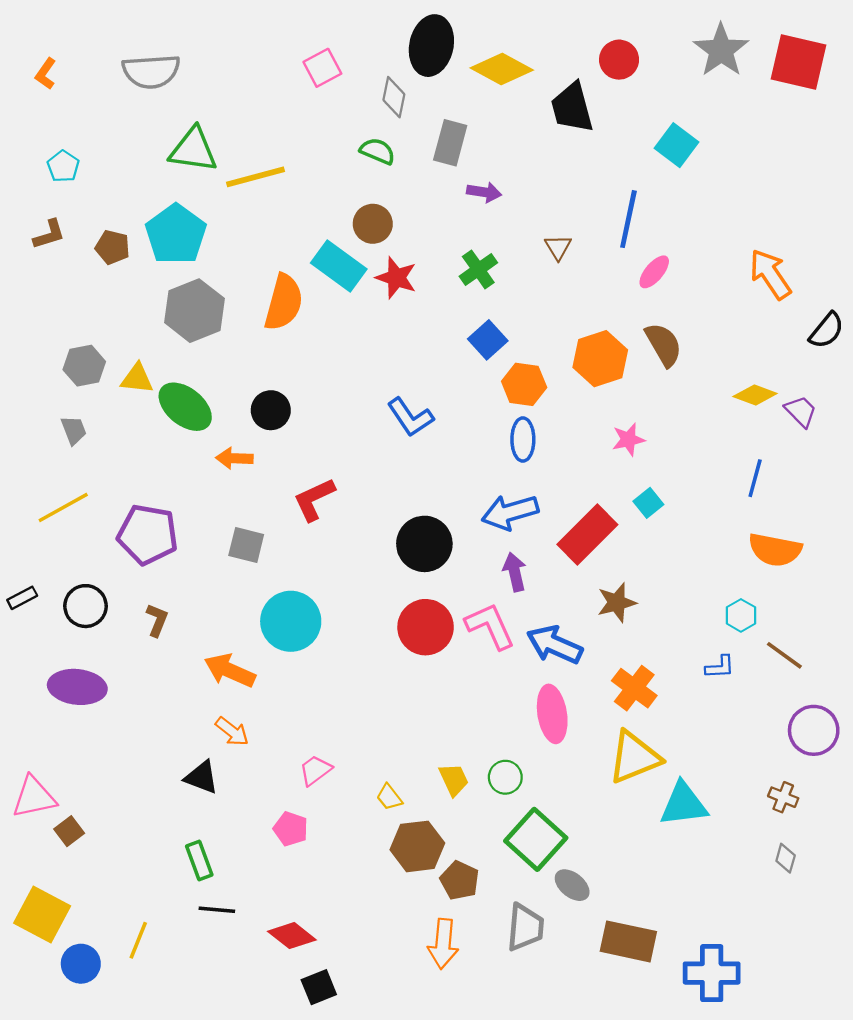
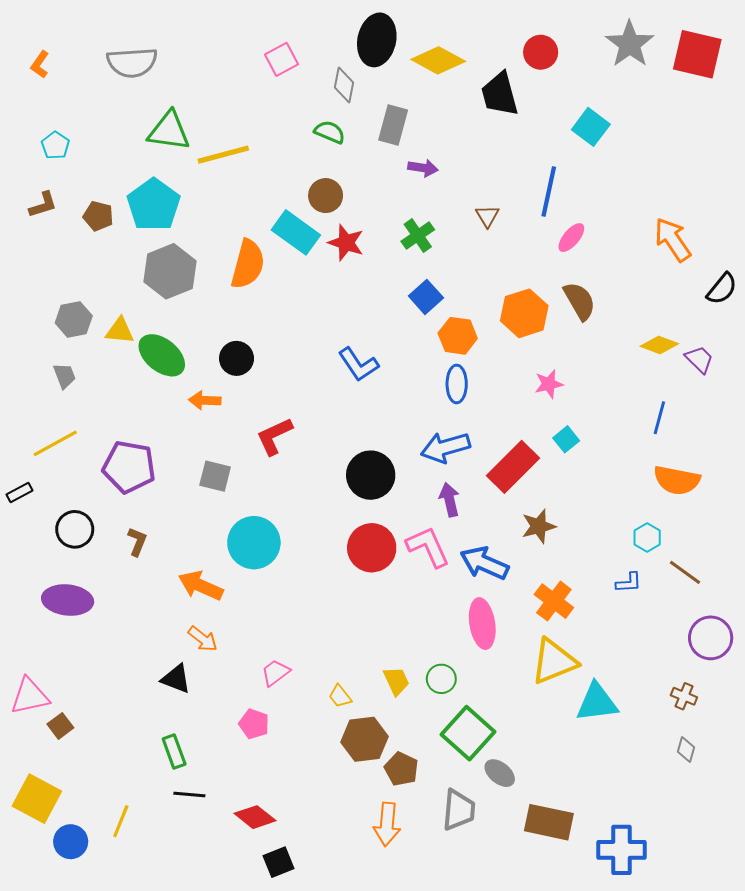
black rectangle: (22, 598) -> (19, 492), moved

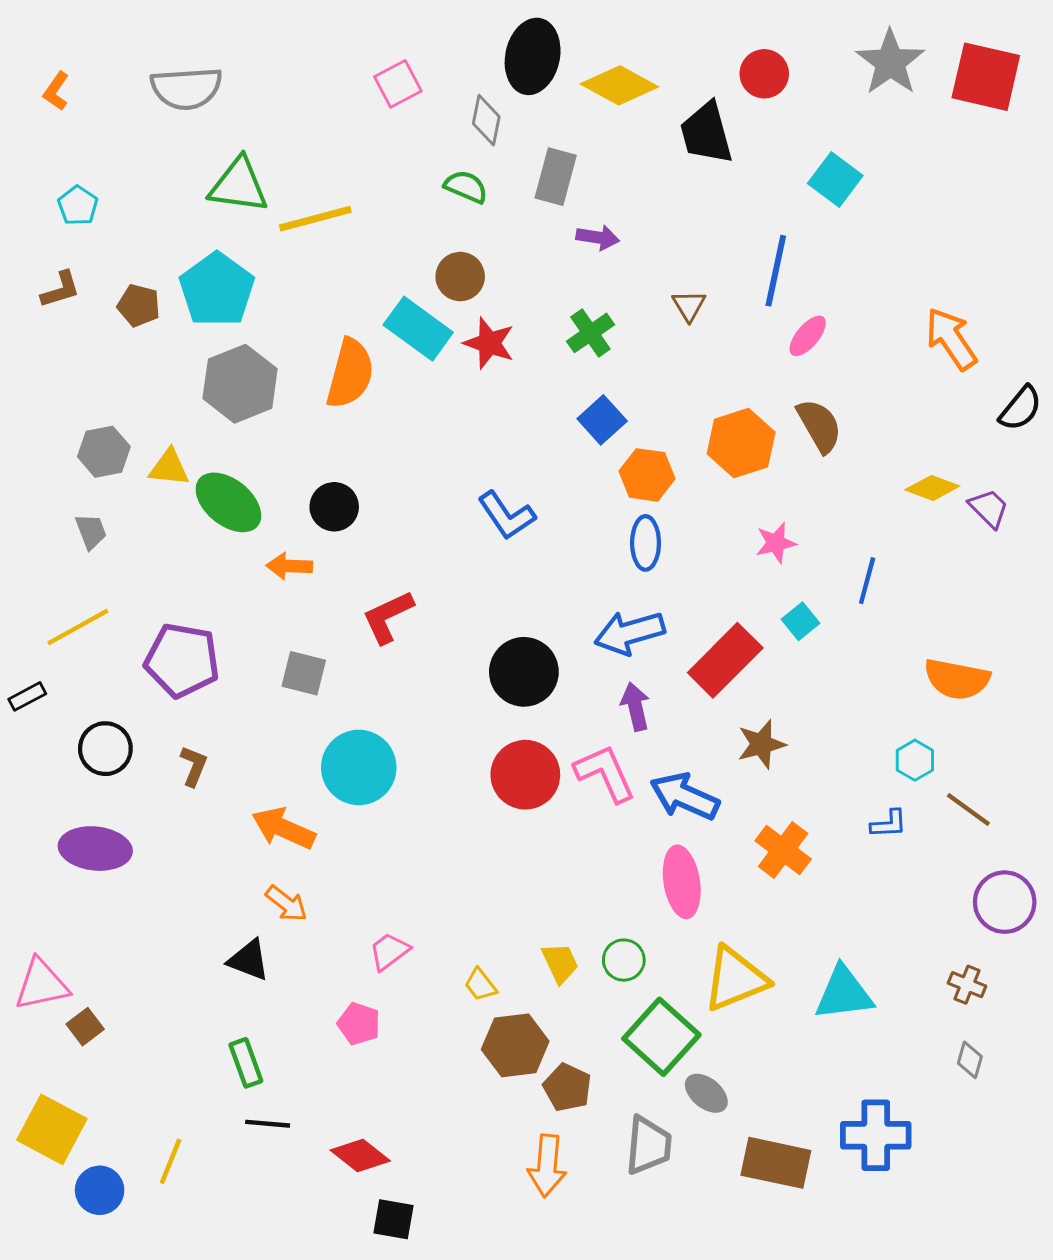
blue line: (659, 418) -> (867, 581), moved
yellow triangle: (554, 661) -> (735, 979), moved
blue cross: (622, 850) -> (876, 1135), moved
black square: (278, 862) -> (394, 1219), turned 32

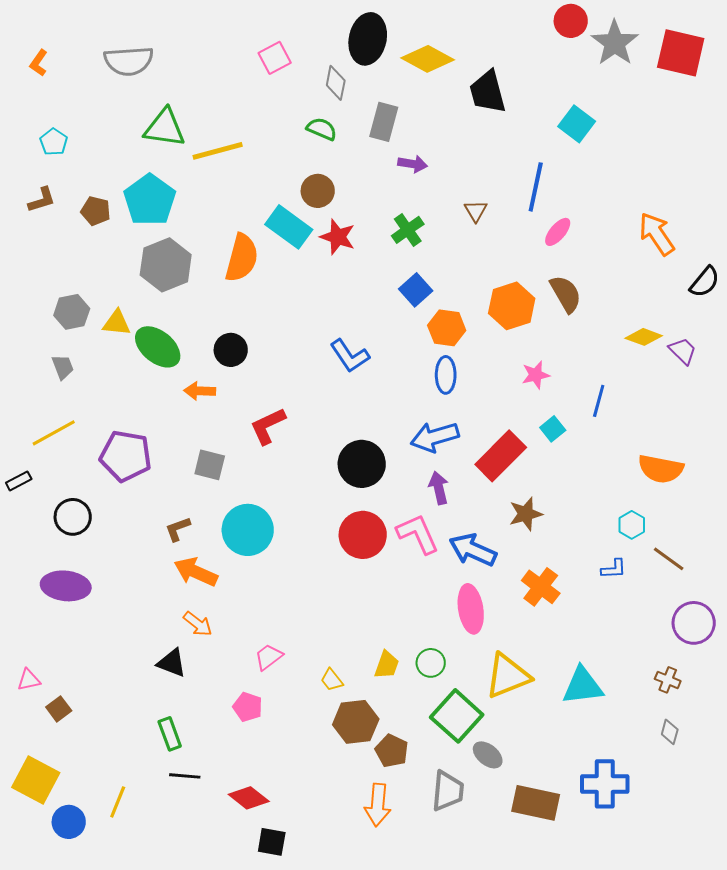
red circle: (764, 74) -> (571, 21), moved
brown L-shape: (194, 766) -> (178, 529), moved, turned -132
yellow trapezoid: (560, 963) -> (387, 665), turned 44
pink triangle: (42, 985) -> (29, 680), size x0.6

